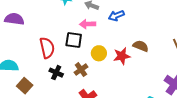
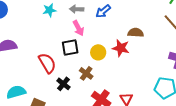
pink arrow: (88, 24) -> (78, 28), turned -98
red star: (122, 56) -> (121, 48), turned -30
black cross: (56, 73) -> (63, 84), turned 32

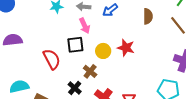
brown semicircle: (136, 33) -> (148, 16), moved, turned 84
black cross: (63, 84) -> (75, 88), moved

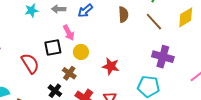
pink arrow: (85, 26) -> (69, 33), moved
red star: (126, 48) -> (111, 66), moved

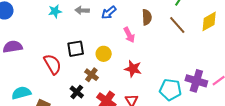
pink arrow: (69, 33) -> (129, 35), moved
purple cross: (163, 57) -> (196, 81), moved

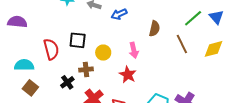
pink arrow: (129, 35) -> (134, 50), moved
brown cross: (91, 75) -> (86, 70), turned 32
cyan semicircle: (21, 93) -> (24, 65), moved

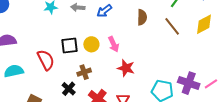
pink arrow: (134, 50) -> (114, 44), moved
yellow circle: (103, 53) -> (91, 44), moved
cyan semicircle: (24, 65) -> (14, 71), moved

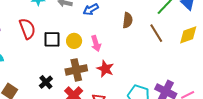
red semicircle: (46, 60) -> (27, 29), moved
brown cross: (84, 72) -> (76, 70), moved, size x1.5

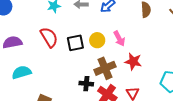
black cross: (46, 82) -> (86, 84), moved, turned -32

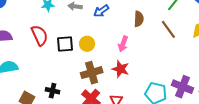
pink arrow: (119, 39) -> (123, 44), moved, turned 42
black cross: (86, 84) -> (53, 91), moved

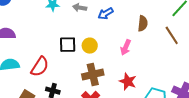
red semicircle: (40, 35) -> (40, 67), moved, turned 55
red star: (120, 69) -> (128, 81), moved

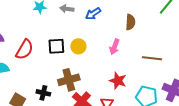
brown line: (172, 35) -> (152, 58), moved, turned -48
red semicircle: (40, 67) -> (25, 50), moved
brown cross: (93, 75) -> (69, 80), moved

